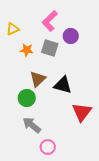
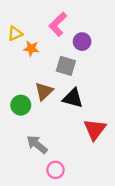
gray square: (50, 48) -> (66, 66), moved
orange star: (27, 50) -> (31, 49), moved
green circle: (27, 98) -> (21, 105), moved

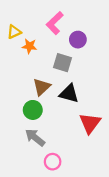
green circle: (21, 105) -> (33, 110), moved

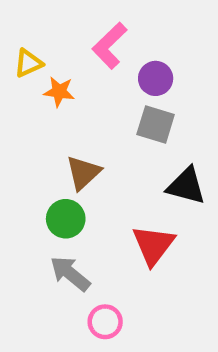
gray square: (62, 63) -> (156, 124), moved
black triangle: (69, 93) -> (186, 186), moved
red triangle: (90, 123) -> (153, 245), moved

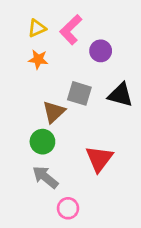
yellow triangle: (28, 63) -> (37, 28), moved
gray square: (156, 124) -> (79, 93), moved
black triangle: (186, 186) -> (120, 95), moved

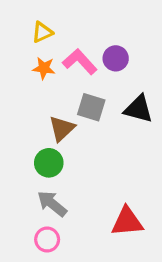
pink L-shape: (71, 30) -> (80, 62), moved, turned 92
red triangle: (99, 159) -> (127, 222), moved, turned 48
pink circle: (68, 208) -> (47, 240), moved

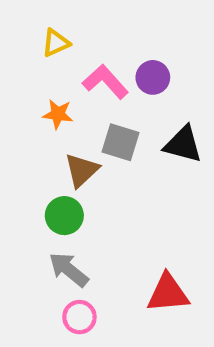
orange star: (44, 68) -> (58, 114), moved
pink circle: (47, 240) -> (79, 317), moved

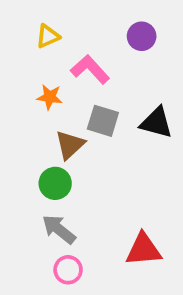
purple circle: (153, 77) -> (142, 36), moved

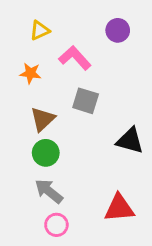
orange star: (50, 97) -> (30, 73), moved
black triangle: (156, 123) -> (130, 141), moved
brown triangle: (70, 145) -> (43, 119), moved

